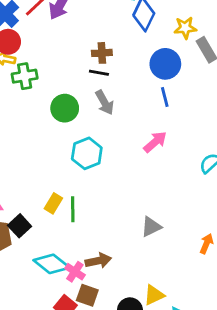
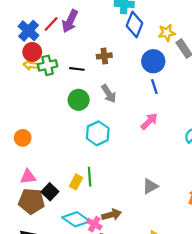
black line: (99, 73) -> (77, 69), moved
green cross: (25, 76) -> (48, 65), moved
yellow rectangle: (53, 203) -> (76, 182), moved

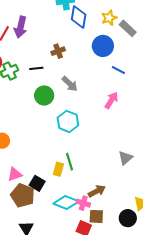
blue line: (154, 87) -> (118, 70), moved, turned -32
brown pentagon: (31, 201) -> (23, 195), turned 30

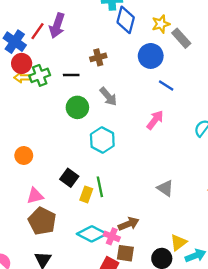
gray triangle: (125, 158) -> (165, 188), turned -49
black square: (37, 183) -> (69, 178), moved

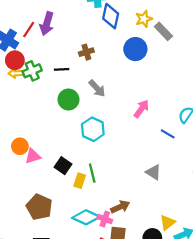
blue line: (166, 86) -> (168, 134), moved
pink triangle: (35, 196) -> (33, 156), moved

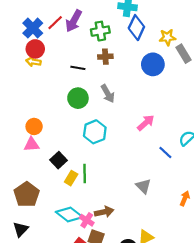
green cross: (32, 71) -> (100, 31), moved
orange circle: (20, 146) -> (34, 126), moved

